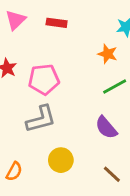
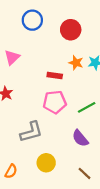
red rectangle: (57, 23) -> (55, 75), moved
orange star: (108, 54) -> (76, 63), moved
pink pentagon: (44, 79) -> (55, 102), moved

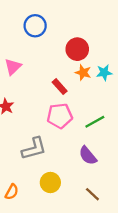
red circle: (71, 30) -> (77, 49), moved
red rectangle: (55, 75) -> (60, 87), turned 40

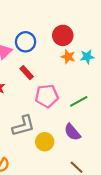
blue circle: (35, 26) -> (26, 42), moved
red rectangle: (60, 87) -> (27, 73), moved
yellow circle: (50, 183) -> (45, 142), moved

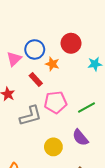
orange star: (68, 57) -> (52, 64), moved
gray L-shape: (23, 126) -> (31, 116), moved

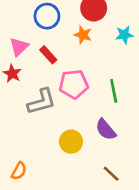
pink triangle: (14, 59) -> (19, 47), moved
orange star: (52, 64) -> (83, 35), moved
green line: (87, 108) -> (114, 91), turned -72

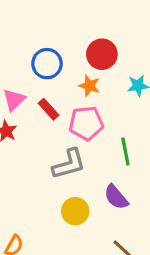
pink pentagon: (74, 84) -> (86, 123), moved
gray L-shape: (42, 102) -> (69, 164), moved

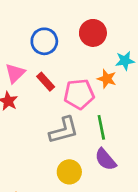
orange star: (89, 86) -> (107, 79), moved
green line: (125, 152) -> (101, 127), moved

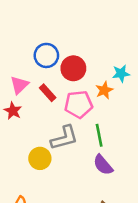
red circle: (93, 33) -> (73, 68), moved
orange star: (107, 79) -> (104, 90), turned 30
yellow circle: (69, 172) -> (40, 158), moved

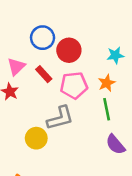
orange star: (104, 90) -> (107, 83), moved
green line: (99, 135) -> (107, 109), moved
purple semicircle: (103, 165) -> (115, 144), moved

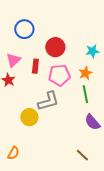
blue circle: (43, 38) -> (24, 29), moved
red rectangle: (44, 74) -> (35, 66), turned 48

